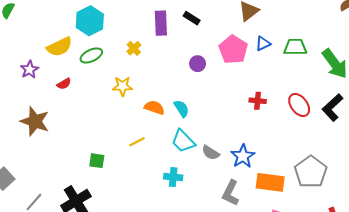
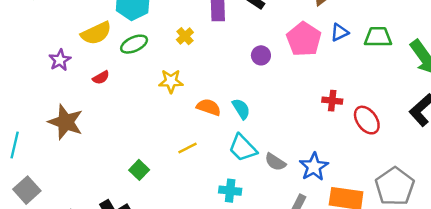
red ellipse: (299, 105) -> (367, 120), moved
green square: (97, 161) -> (139, 170), turned 35

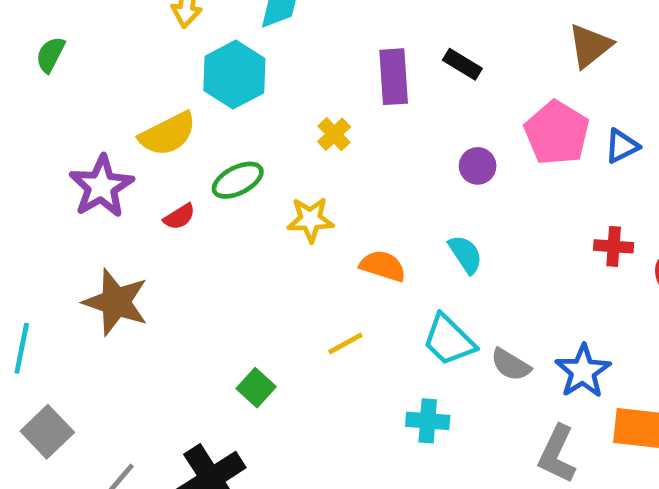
blue triangle: (340, 32) -> (622, 146), moved
green ellipse: (134, 44) -> (238, 180), moved
purple star: (60, 60) -> (101, 186), size x1.5
cyan semicircle: (241, 109) -> (465, 254), moved

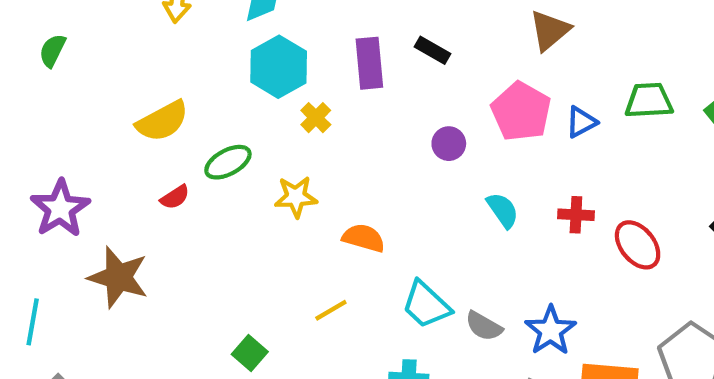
cyan hexagon: (234, 75) -> (279, 67), moved
purple star: (101, 186) -> (60, 208), moved
cyan semicircle: (465, 254) -> (503, 210), moved

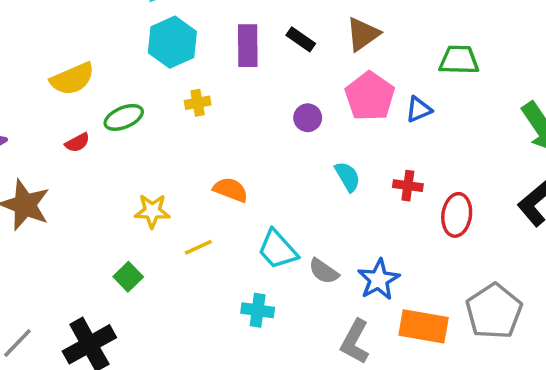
brown triangle: (550, 30) -> (363, 34), moved
green trapezoid: (649, 101) -> (459, 60), moved
yellow cross: (316, 118) -> (198, 103), moved, turned 30
yellow star: (296, 197) -> (152, 211), moved
red ellipse: (638, 245) -> (457, 215), turned 42

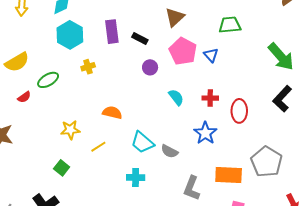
black rectangle: (301, 39) -> (140, 38), moved
blue triangle: (419, 109) -> (211, 55), turned -42
blue star: (379, 280) -> (205, 133), moved

